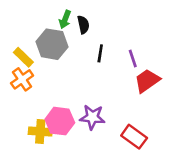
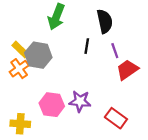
green arrow: (65, 19) -> (56, 17), size x1.6
black semicircle: (83, 25) -> (105, 21), moved, size x1.5
gray hexagon: (52, 44) -> (38, 55), moved
yellow cross: (40, 131) -> (20, 124), moved

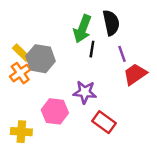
green arrow: (56, 17) -> (82, 29), moved
purple star: (80, 101) -> (85, 92), moved
red rectangle: (116, 118) -> (104, 122), moved

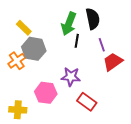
yellow rectangle: (21, 53) -> (24, 28), moved

